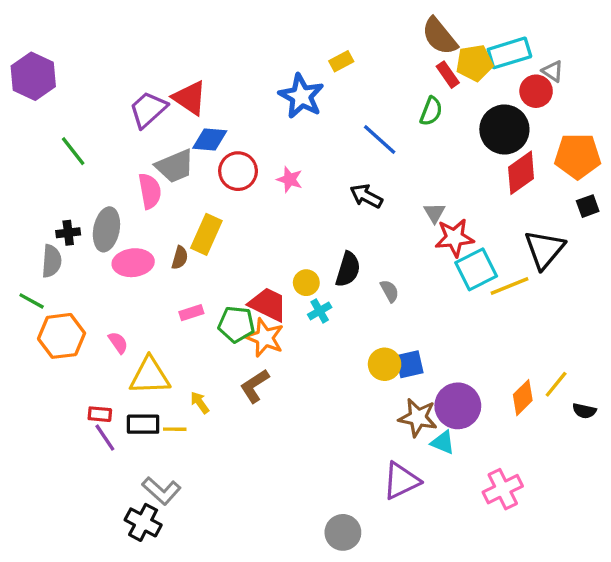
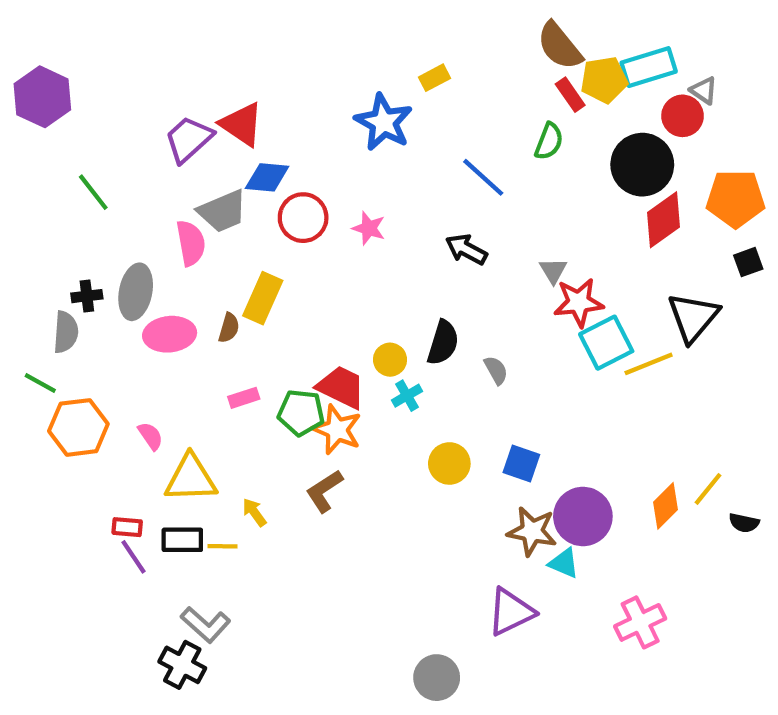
yellow circle: (385, 364) -> (449, 463), moved
blue square: (410, 364) -> (521, 463), turned 32

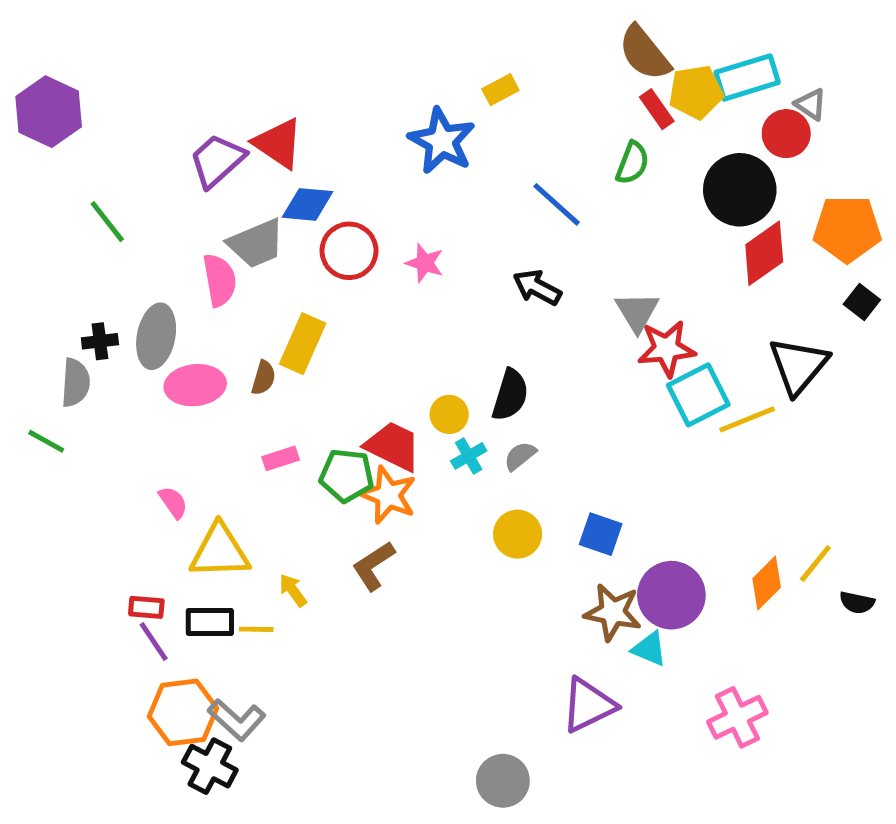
black square: (748, 262) -> (862, 302), turned -32
gray triangle: (553, 271) -> (637, 312), size x1.4
gray semicircle: (496, 370) -> (520, 456), moved, turned -100
orange hexagon: (78, 427) -> (183, 712), moved

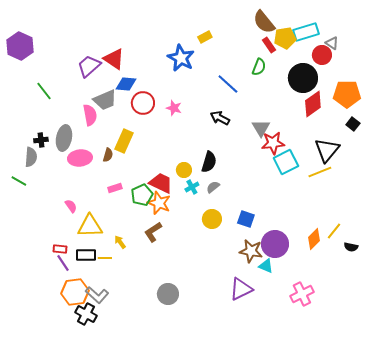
yellow line: (747, 419) -> (320, 172), moved
green pentagon: (347, 475) -> (142, 195), turned -30
gray circle: (503, 781) -> (168, 294), moved

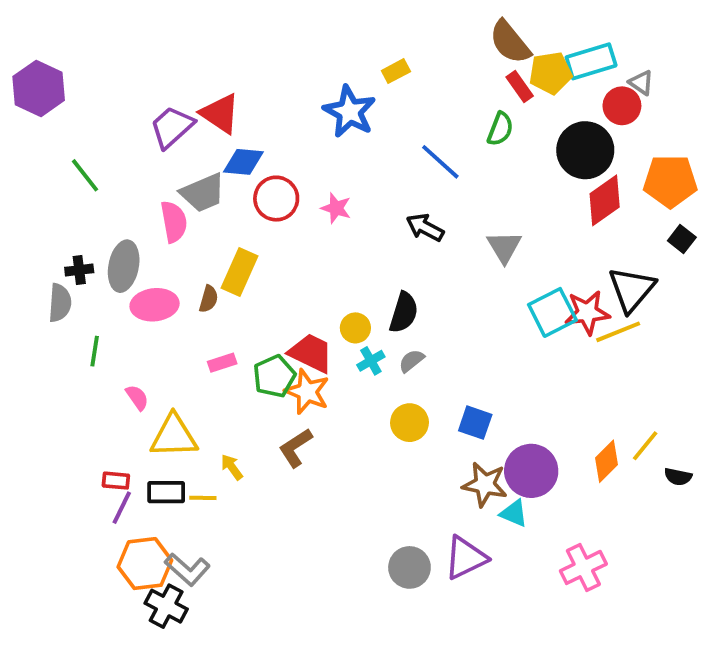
red star: (273, 143) -> (587, 312), moved
green line: (19, 181) -> (95, 351), moved, turned 70
purple line: (63, 263) -> (122, 508), turned 60
gray circle: (168, 294) -> (409, 567), moved

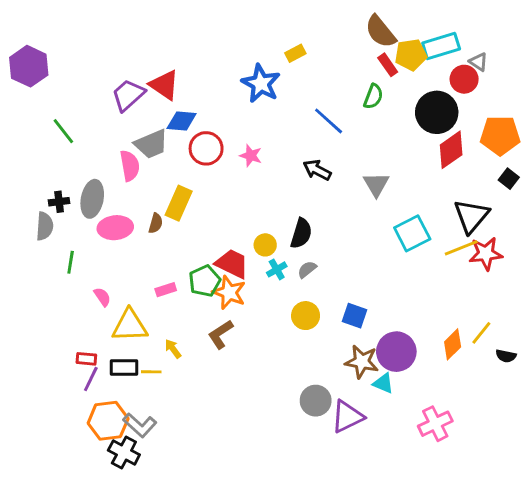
red star: (587, 312) -> (486, 254), moved
pink rectangle: (222, 363) -> (166, 290), moved
gray circle: (409, 567) -> (316, 401), moved

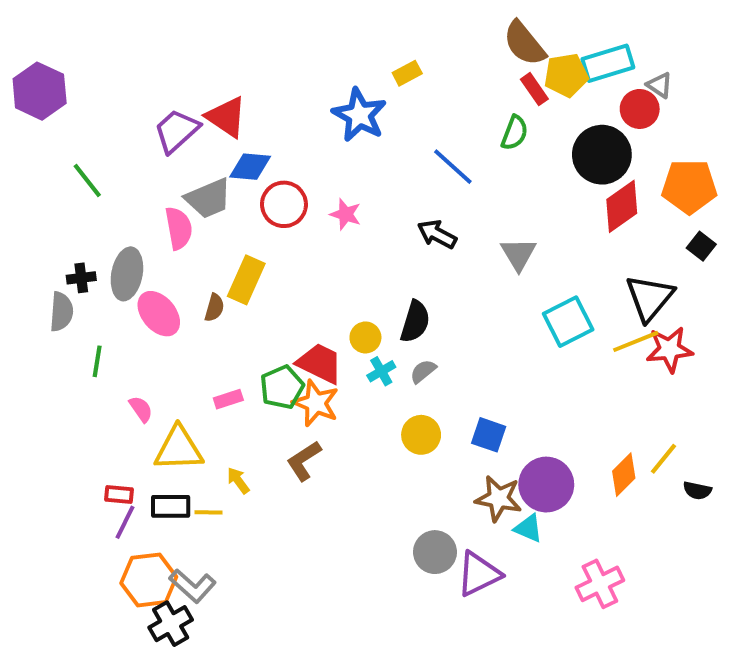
pink ellipse: (115, 228) -> (159, 314), turned 56
black cross: (124, 453) -> (171, 624), turned 32

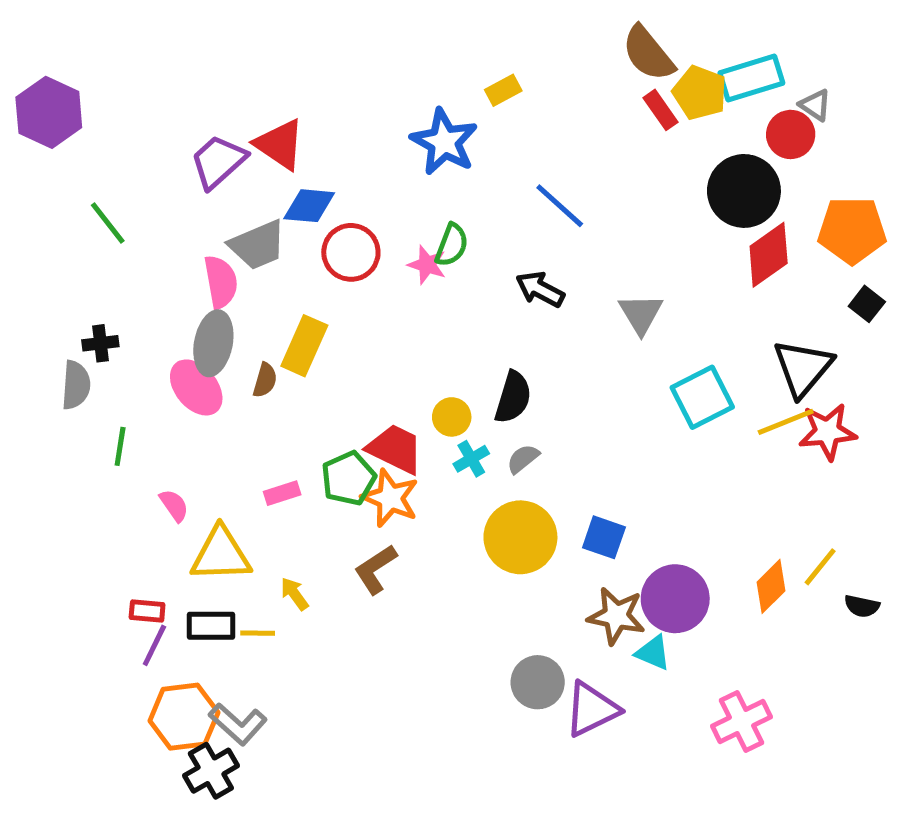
yellow pentagon: (566, 75) -> (700, 93), turned 30
green semicircle: (514, 133) -> (452, 245), moved
gray ellipse: (127, 274) -> (213, 343), moved
yellow circle: (421, 435) -> (520, 537), size x1.5

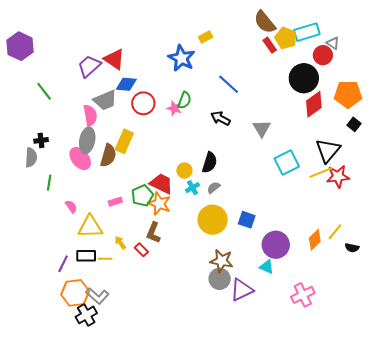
brown semicircle: (265, 380) -> (108, 155), size x1.6
brown L-shape: (376, 569) -> (153, 233), turned -35
red rectangle: (147, 611) -> (141, 250), moved, turned 40
brown star: (616, 616) -> (222, 261), moved

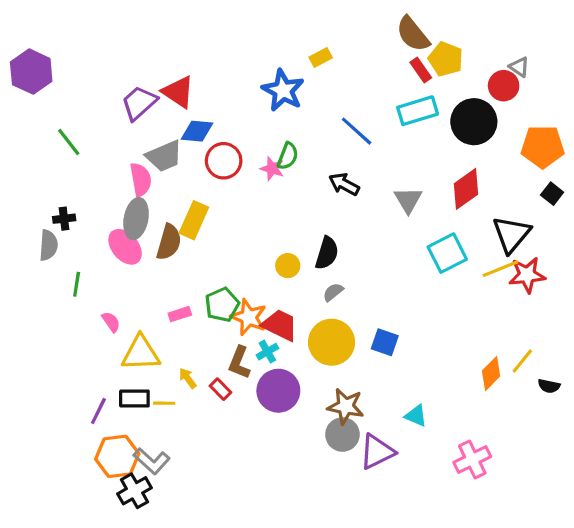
cyan rectangle: (307, 32) -> (418, 111), moved
red diamond: (314, 104) -> (466, 189), moved
red trapezoid: (161, 184) -> (280, 325), moved
cyan cross: (192, 188) -> (267, 352), moved
purple circle: (276, 245) -> (278, 391), moved

